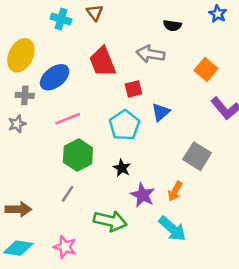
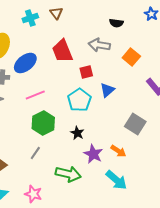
cyan cross: (61, 19) -> (30, 18), turned -35
orange square: (206, 69) -> (131, 57), moved
orange arrow: (175, 191) -> (118, 151), turned -84

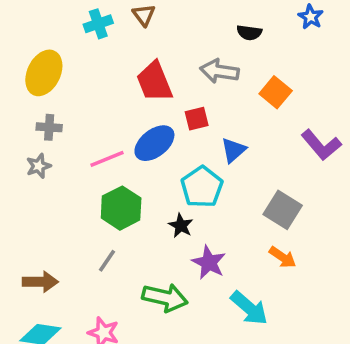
blue ellipse: (25, 63) -> (154, 143), moved
cyan pentagon: (79, 100) -> (202, 187), moved
orange arrow: (118, 151) -> (283, 257), moved

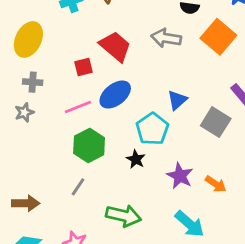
red trapezoid: (154, 82) -> (115, 46), turned 152
orange square: (276, 92) -> (218, 37), moved, size x1.4
red square: (197, 119) -> (84, 67), moved
gray square: (283, 210) -> (216, 122), moved
purple star: (209, 262) -> (180, 176), moved

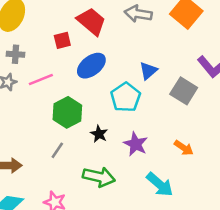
pink line: (78, 107) -> (41, 80), moved
black star: (136, 159) -> (99, 134), moved
purple star: (180, 176) -> (136, 144), moved

